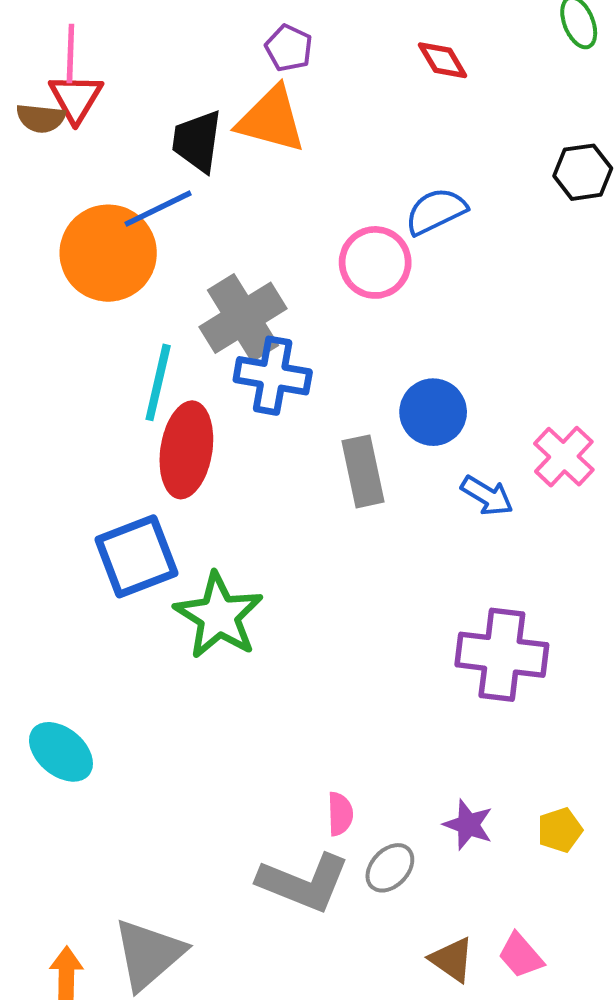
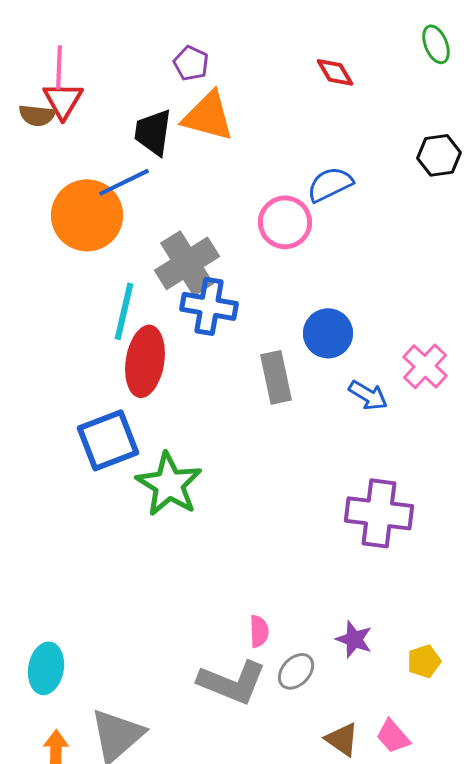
purple pentagon: (289, 48) -> (191, 63), moved
cyan ellipse: (61, 752) -> (46, 668), moved, turned 60
yellow pentagon: (560, 830) -> (424, 661), moved

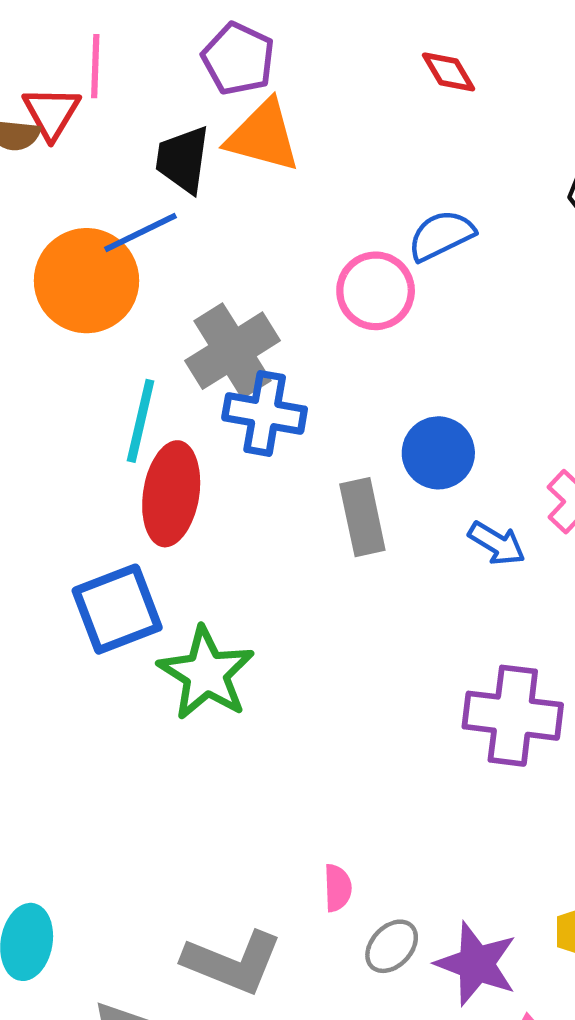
purple pentagon: (191, 63) -> (238, 59), size x1.4
pink line: (59, 67) -> (95, 66), moved
purple star: (354, 639) -> (476, 964), moved, size x1.5
gray L-shape: (232, 682) -> (232, 962), moved

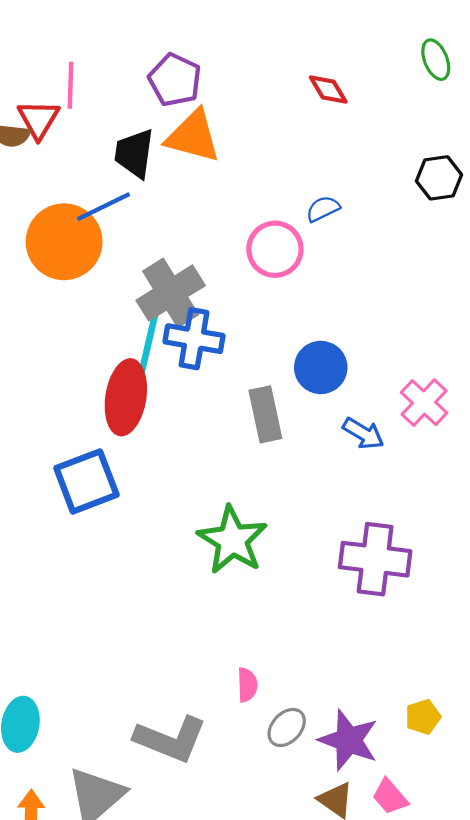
blue semicircle: (441, 235) -> (323, 209), size x0.7
cyan line: (141, 421) -> (148, 344), moved
green star: (206, 673) -> (232, 540), moved

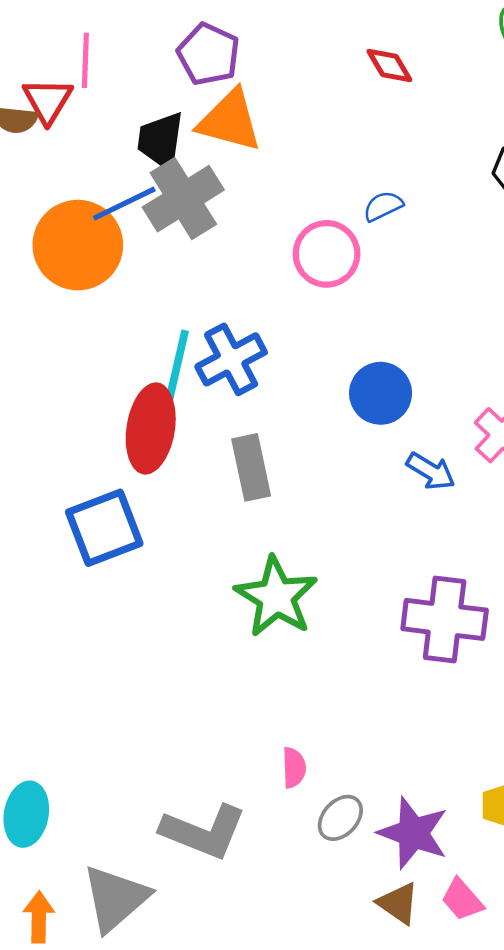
gray cross: (171, 293) -> (183, 199), moved
blue cross: (194, 339) -> (231, 359), turned -38
gray rectangle: (265, 414) -> (251, 467), moved

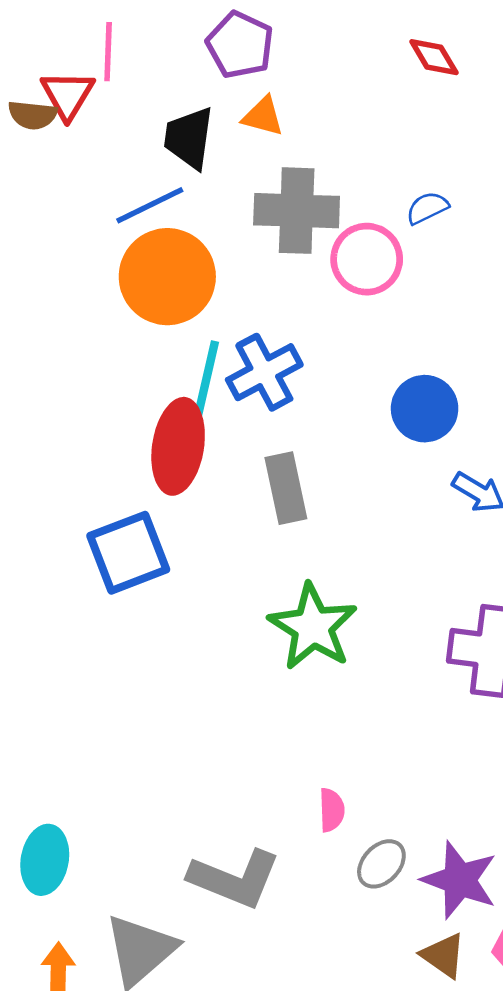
orange triangle: (230, 121) -> (263, 116), size x0.6
gray cross: (183, 199) -> (297, 211), moved, turned 34
orange circle: (78, 245) -> (167, 277), moved

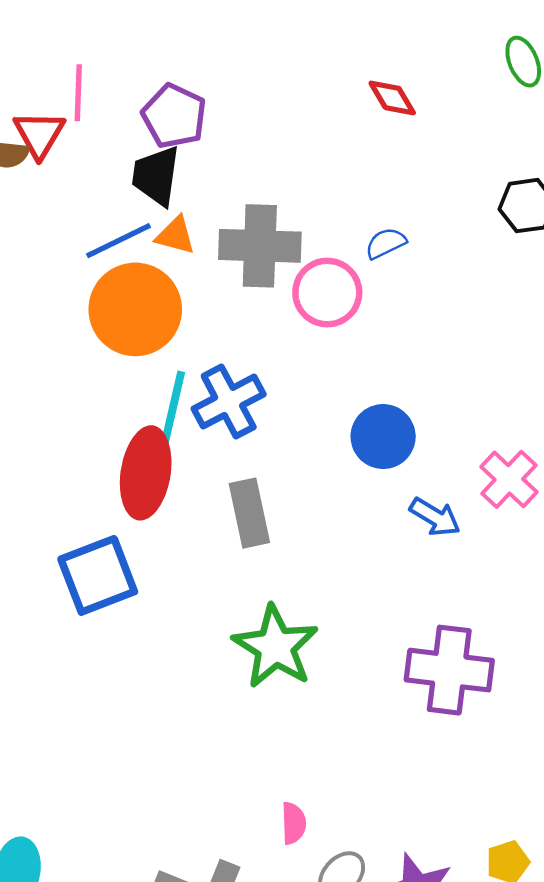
purple pentagon: (240, 45) -> (174, 116), moved
orange triangle: (263, 116) -> (175, 235), moved

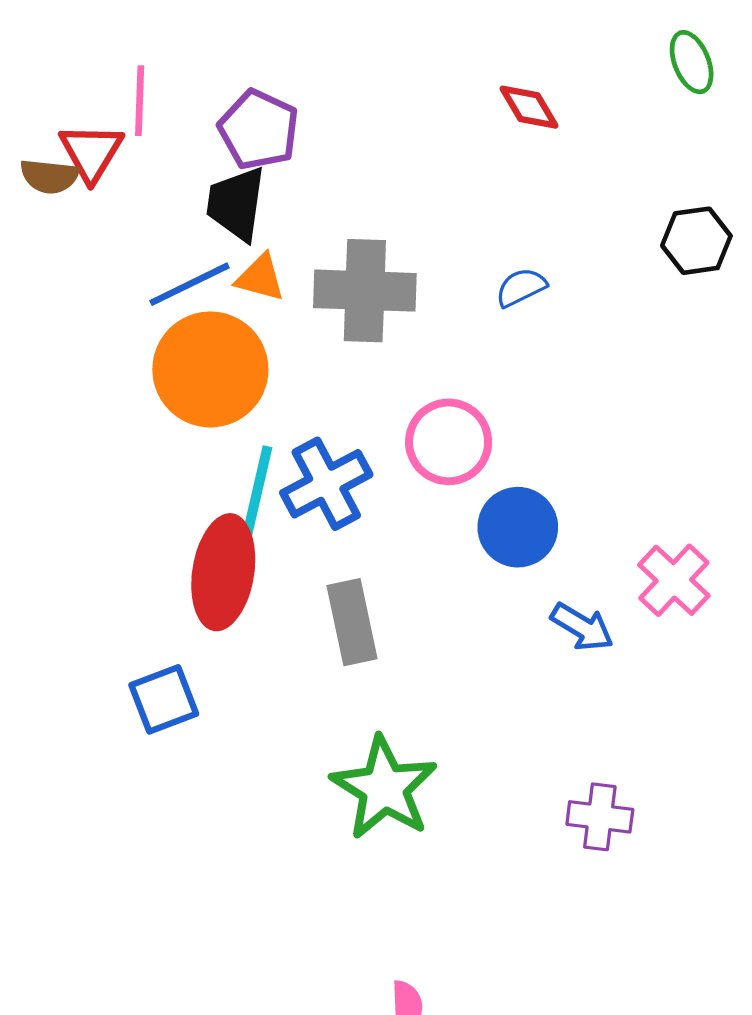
pink circle: (327, 293) -> (449, 442), moved
blue square: (98, 575) -> (164, 699), size x0.7
purple cross: (449, 670) -> (600, 817), size x0.6

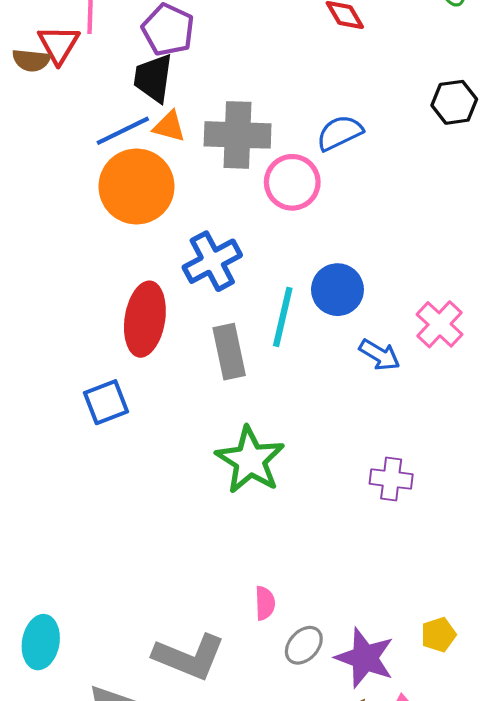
blue semicircle: (521, 287) -> (340, 133), size x1.4
pink circle: (449, 442) -> (292, 182), moved
cyan line: (257, 492) -> (283, 317), moved

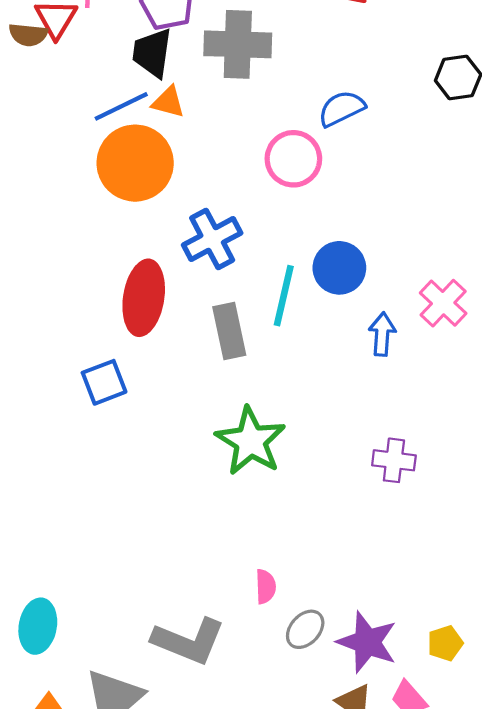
gray cross: (238, 135) -> (238, 44), moved
blue arrow: (380, 355) -> (382, 334), turned -117
yellow pentagon: (438, 635) -> (445, 643), moved

